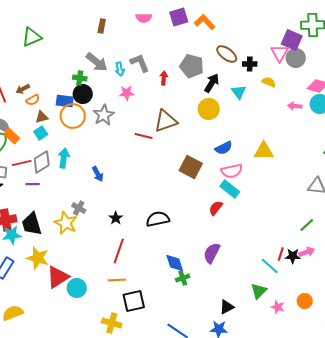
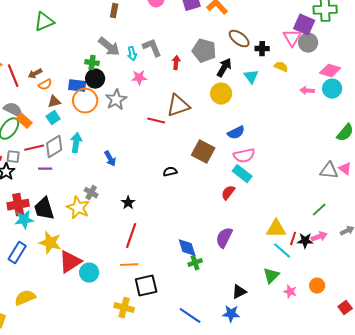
yellow triangle: (264, 151) -> (276, 229), moved
black semicircle: (158, 219) -> (170, 172), moved, size x0.6

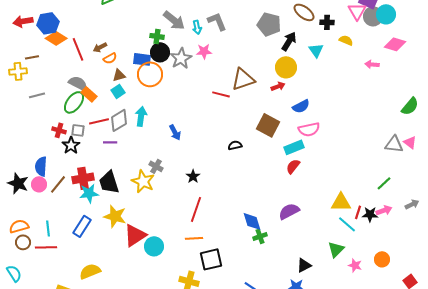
red arrow: (176, 63) -> (278, 86), moved, turned 64
cyan circle: (332, 89) -> (386, 14), moved
gray star: (116, 100) -> (181, 58), moved
cyan rectangle: (242, 174) -> (294, 147), moved, turned -60
purple semicircle: (224, 238) -> (289, 211), turned 35

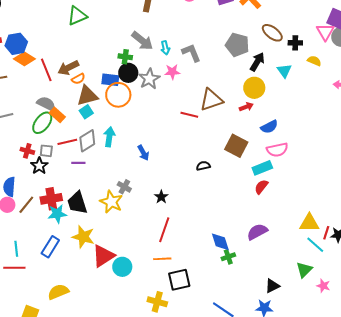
gray L-shape: (217, 21) -> (191, 53), moved
brown arrow: (100, 47) -> (68, 68), size x1.5
brown triangle: (119, 75) -> (87, 96), size x1.6

